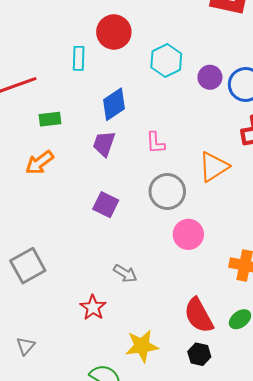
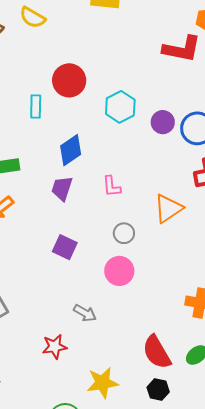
gray circle: (167, 192) -> (124, 233), size x0.6
pink circle: (188, 234) -> (119, 271), moved
red star: (93, 307) -> (55, 347), turned 30

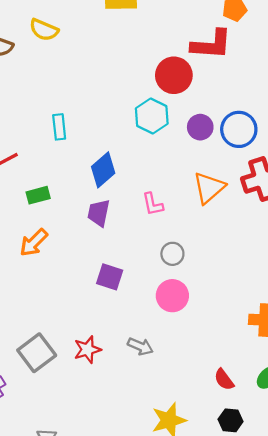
red circle: (69, 80) -> (174, 75), moved
orange triangle: (168, 208) -> (209, 188), moved
red star: (55, 347) -> (87, 350), moved
red semicircle: (157, 352) -> (224, 380), size x0.6

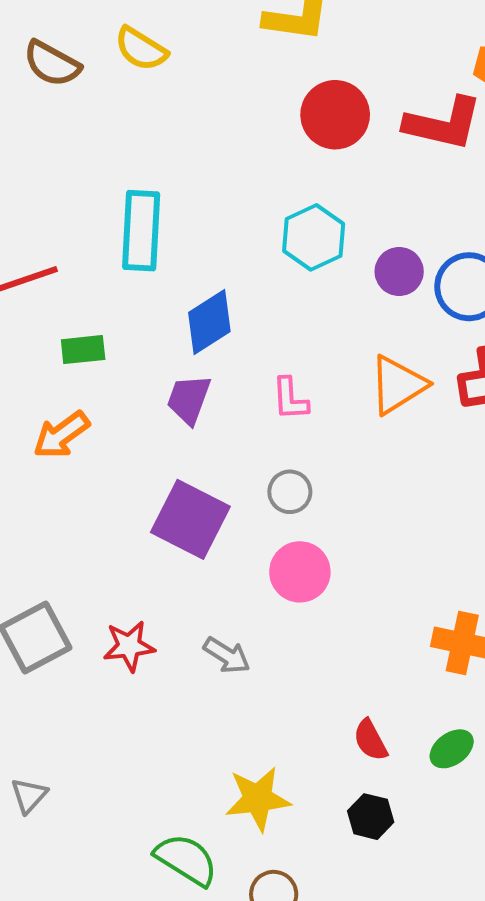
red circle: (174, 75) -> (335, 115), moved
cyan rectangle: (59, 127) -> (141, 231), size x1.6
gray circle: (172, 254) -> (290, 492), moved
purple square: (110, 277) -> (190, 519), size x1.5

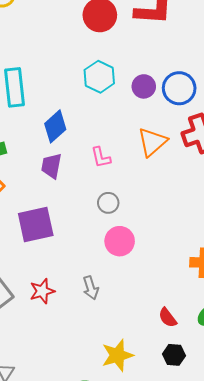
purple square: (190, 519) -> (36, 225), moved, turned -30
gray arrow: (227, 655) -> (91, 288), turned 50

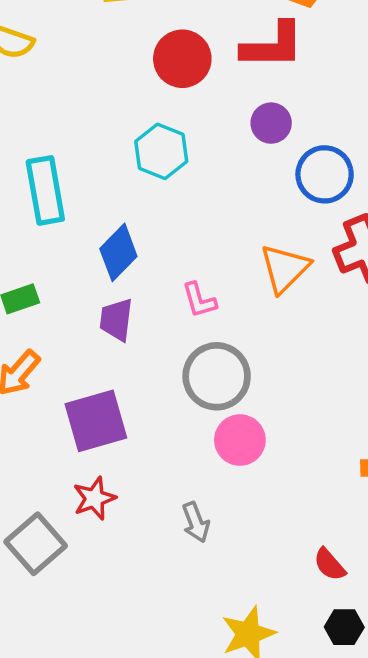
cyan hexagon: (99, 77) -> (161, 151), moved
purple circle: (144, 86) -> (271, 123), moved
gray circle: (108, 203) -> (217, 376), size x1.8
red star: (42, 291) -> (94, 498), moved

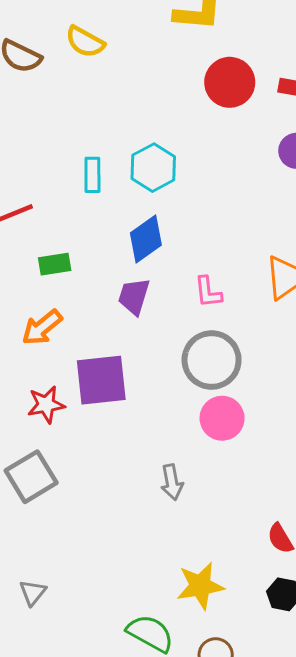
cyan hexagon: (161, 151) -> (153, 168), moved
cyan rectangle: (45, 190) -> (92, 175), size x0.6
red star: (94, 498) -> (46, 405), moved

